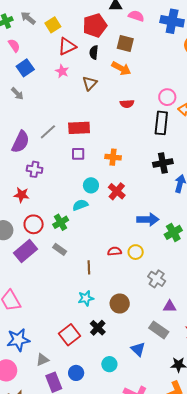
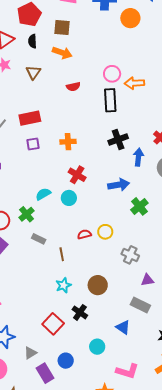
cyan circle: (91, 185) -> (69, 198), moved
blue arrow: (148, 219) -> (119, 185), moved
gray rectangle: (60, 249) -> (39, 239), moved

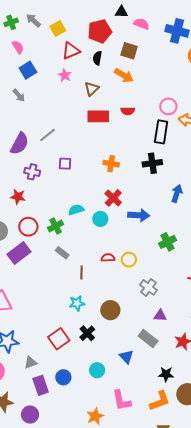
red rectangle: (30, 118) -> (98, 116), moved
black cross: (118, 140) -> (152, 163), moved
purple square: (33, 144) -> (65, 164), moved
blue arrow: (119, 185) -> (139, 215), moved
pink L-shape: (127, 371) -> (122, 400), turned 50

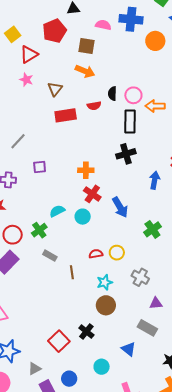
pink semicircle: (141, 24) -> (103, 25), moved
black semicircle: (97, 58) -> (112, 94), moved
orange cross: (111, 164) -> (86, 170), moved
blue arrow: (139, 215) -> (120, 207), turned 65
cyan star: (77, 303) -> (105, 282), moved

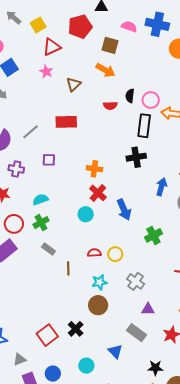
red rectangle: (66, 115) -> (66, 122), moved
cyan semicircle: (57, 211) -> (40, 199), moved

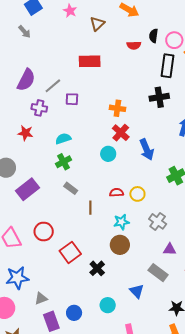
gray line: (31, 132) -> (53, 86), moved
red circle: (14, 224) -> (44, 232), moved
red square: (47, 335) -> (70, 252), moved

